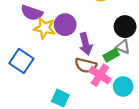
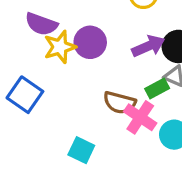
yellow star: (45, 28) -> (60, 47), turned -30
purple arrow: (86, 44) -> (148, 46), moved, turned -100

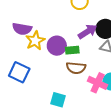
purple circle: (90, 42) -> (57, 46), moved
green rectangle: (157, 88) -> (72, 50), moved, turned 32
pink cross: (140, 117) -> (98, 83), moved

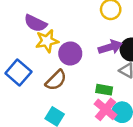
green rectangle: (72, 50) -> (104, 90), moved
brown semicircle: (76, 68) -> (56, 80), moved, turned -66

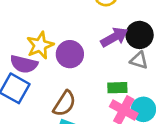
purple semicircle: (35, 23) -> (24, 64), moved
brown semicircle: (56, 80) -> (64, 104), moved

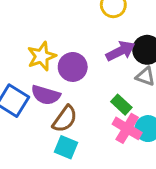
purple semicircle: (24, 64) -> (46, 95), moved
green rectangle: (117, 88) -> (121, 105), turned 42

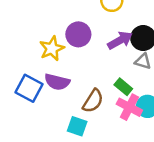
purple circle: (73, 67) -> (78, 34), moved
brown semicircle: (65, 119) -> (93, 101), moved

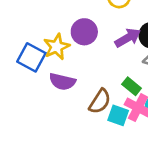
blue square: (29, 88) -> (31, 57), moved
cyan square: (77, 126) -> (118, 115), moved

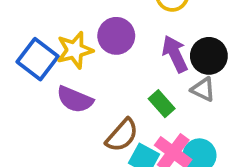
purple arrow: (128, 38) -> (175, 54), turned -95
green rectangle: (132, 86) -> (162, 104), moved

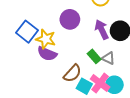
yellow star: (75, 50) -> (46, 39), moved, turned 30
gray triangle: (203, 89) -> (108, 58), moved

